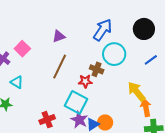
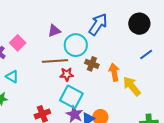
cyan circle: (114, 54) -> (76, 45), moved
brown line: (60, 67) -> (55, 61), turned 60
red star: (85, 81) -> (67, 74), moved
orange arrow: (146, 108) -> (114, 72), moved

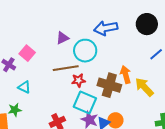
blue arrow: (98, 24) -> (106, 28), turned -130
brown cross: (92, 64) -> (109, 85), moved, size x1.6

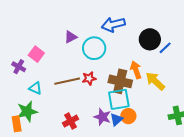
black circle: (147, 24) -> (150, 39), moved
brown line: (66, 68) -> (67, 81), moved
cyan square: (85, 103) -> (119, 99), moved, turned -30
green star: (15, 110) -> (27, 111), size x1.5

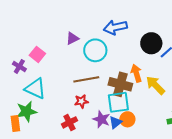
red star: (89, 78) -> (81, 101), moved
brown line: (67, 81) -> (86, 79), moved
cyan triangle: (35, 88) -> (35, 88), size x1.6

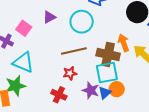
purple triangle: (72, 38) -> (49, 17), moved
red cross: (69, 122) -> (59, 95), turned -35

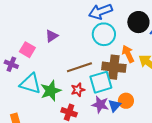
cyan circle: (82, 22) -> (104, 34), moved
cyan square: (107, 73) -> (101, 82), moved
green star: (15, 86) -> (51, 91), moved

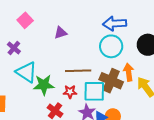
pink square: (27, 50) -> (25, 20), moved

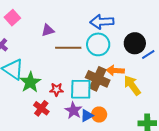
brown line: (78, 71) -> (68, 48), moved
orange arrow: (129, 72) -> (115, 71), turned -78
green star: (44, 85) -> (30, 82), turned -30

